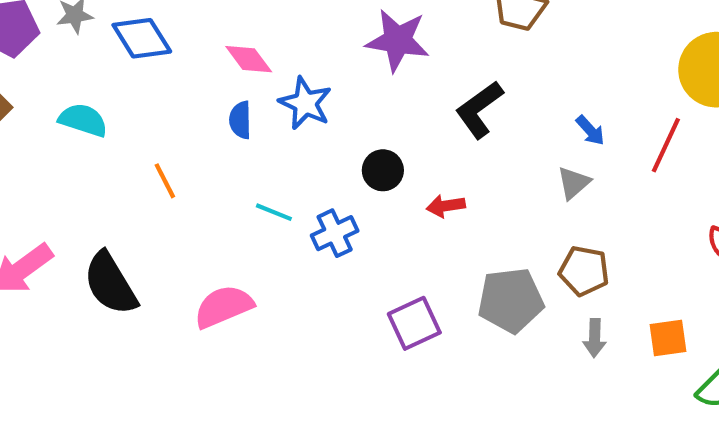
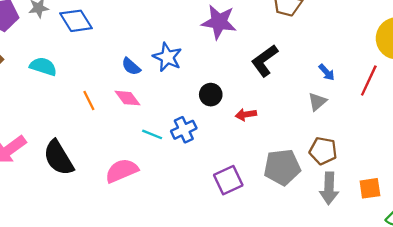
pink diamond: (249, 59) -> (128, 98), moved
blue semicircle: (240, 120) -> (131, 66), turned -48
cyan line: (274, 212) -> (152, 134), moved
gray arrow: (595, 338) -> (329, 188), size x1.5

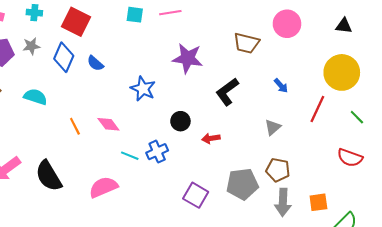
blue diamond: (76, 21) -> (64, 57), turned 56
blue semicircle: (131, 66) -> (95, 63), moved
blue arrow: (327, 72) -> (281, 86), moved
purple square: (228, 180) -> (196, 195), turned -35

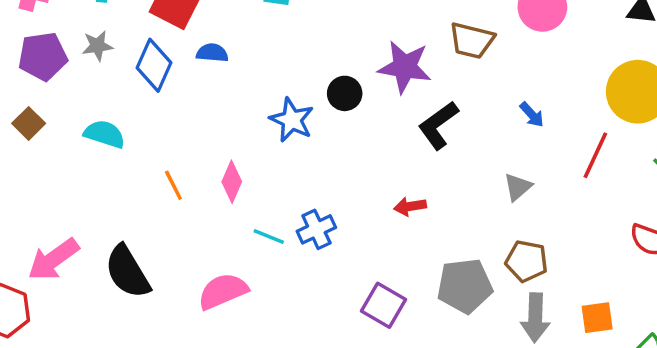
purple star: (188, 58) -> (405, 67), moved
blue semicircle: (95, 63) -> (212, 53), moved, turned 144
black circle: (180, 121) -> (345, 93), moved
pink diamond: (108, 124) -> (232, 182), turned 60

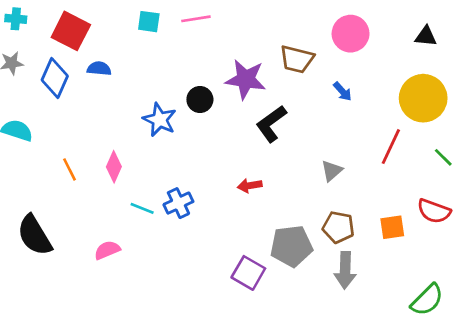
blue arrow: (532, 115) -> (342, 91), moved
pink semicircle: (223, 291) -> (107, 250), size x0.7
purple square: (383, 305) -> (248, 273), moved
orange square: (597, 318) -> (392, 227), moved

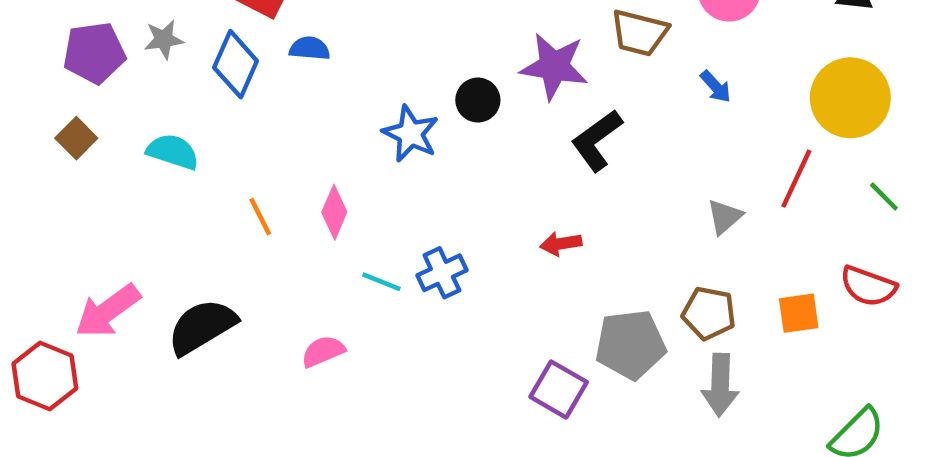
gray triangle: (332, 171) -> (725, 217), moved
black semicircle: (35, 235) -> (202, 327), turned 90

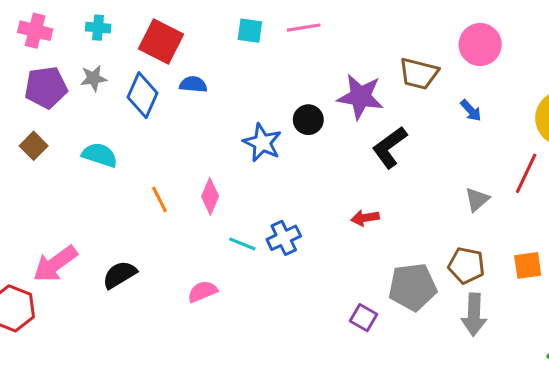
black semicircle: (202, 327) -> (120, 275), size x0.7
purple square: (559, 389) -> (364, 318), size x0.7

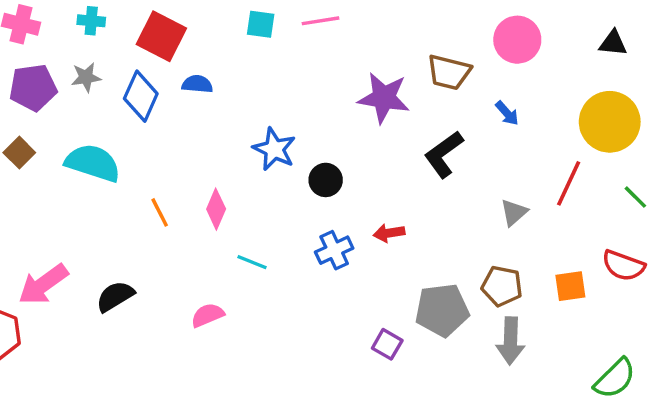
black circle: (308, 120) -> (326, 180), moved
black L-shape: (390, 147) -> (444, 154), moved
cyan semicircle: (100, 155) -> (93, 163), size x1.4
blue cross: (284, 238) -> (334, 250), moved

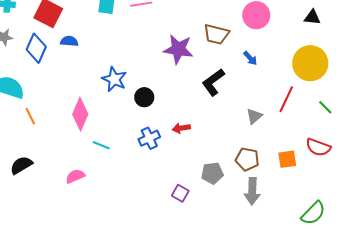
pink diamond: (216, 209) -> (80, 114), size x1.4
orange line: (160, 212) -> (30, 116), moved
gray pentagon: (442, 310) -> (212, 173), size x0.7

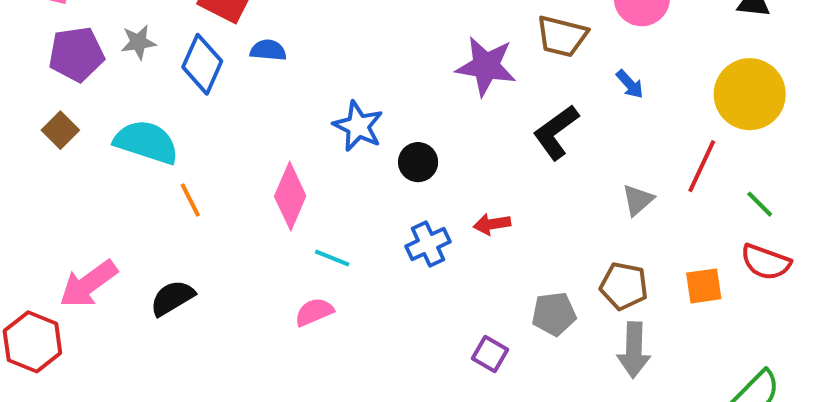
green line: (325, 107) -> (760, 204), moved
pink semicircle: (75, 176) -> (314, 312), moved

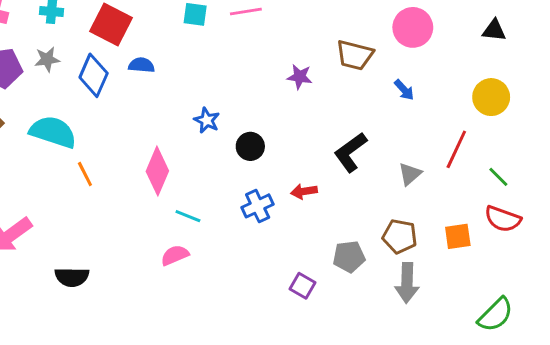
purple star: (486, 66) -> (300, 77), size x0.6
yellow circle: (750, 94) -> (491, 97), size x0.7
blue star: (358, 126) -> (207, 120), size x0.7
black L-shape: (556, 132) -> (350, 152), moved
black semicircle: (172, 298) -> (72, 277), moved, turned -148

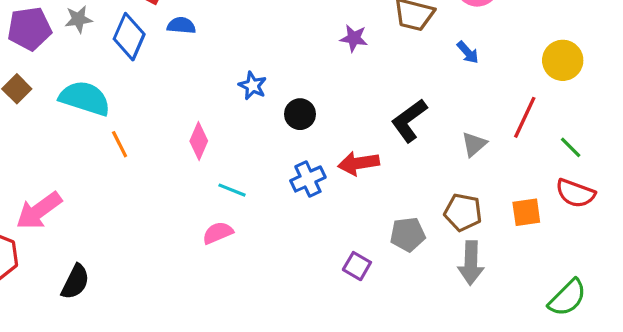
pink diamond: (157, 171) -> (199, 141), size x0.7
red arrow: (304, 191) -> (359, 163), size x1.4
black semicircle: (72, 277) -> (75, 282), moved, turned -64

